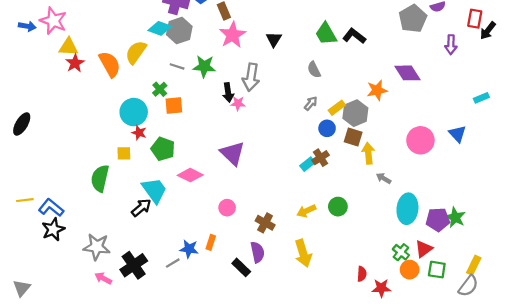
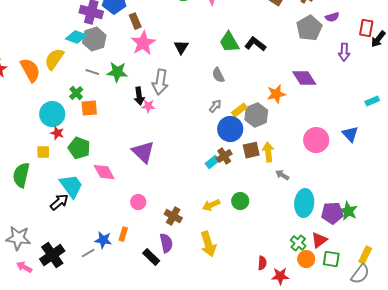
blue circle: (327, 128) -> (230, 129), size x1.6
brown square: (353, 137) -> (251, 150), moved, turned -30
pink diamond: (190, 175) -> (104, 172), turned 35

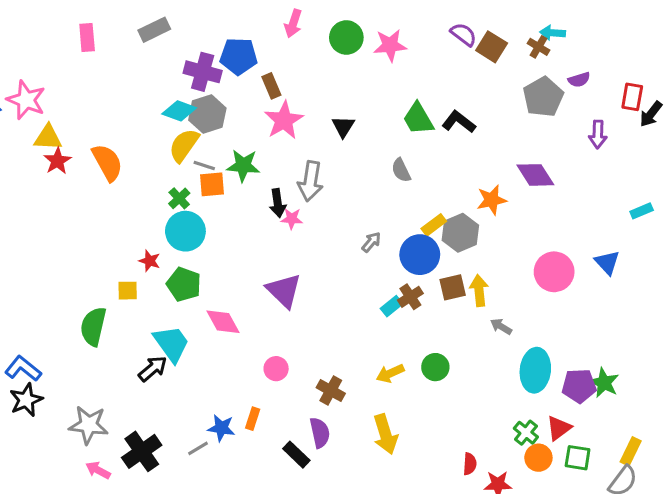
yellow semicircle: (54, 59) -> (184, 145), moved
gray arrow: (215, 106) -> (371, 242), moved
orange square: (89, 108) -> (212, 184), moved
cyan circle: (52, 114) -> (185, 231), moved

